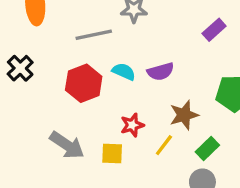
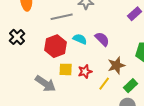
purple semicircle: (161, 72) -> (102, 39), turned -119
yellow square: (112, 153) -> (66, 69), moved

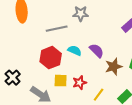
black cross: (17, 37) -> (13, 78), moved
brown star: (116, 65) -> (114, 67), moved

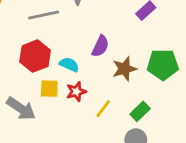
cyan semicircle: (75, 51) -> (69, 65), moved
purple semicircle: (97, 51) -> (100, 46), turned 70

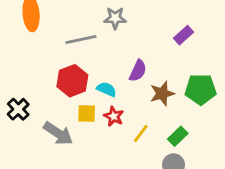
red star: (76, 92) -> (114, 116), turned -30

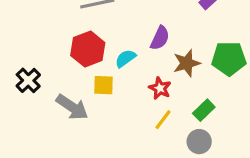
cyan semicircle: (107, 89) -> (125, 58), turned -60
red star: (114, 116) -> (160, 88), moved
yellow line: (141, 133) -> (163, 120), moved

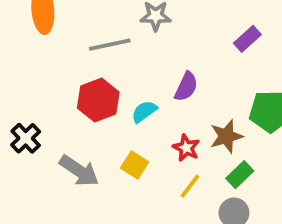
brown star: (187, 63) -> (226, 136), moved
yellow square: (103, 85) -> (135, 165), moved, turned 30

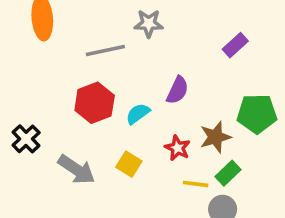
yellow line: (190, 186) -> (196, 184), moved, turned 60

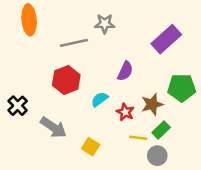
purple rectangle: (235, 45) -> (166, 39), size x1.6
cyan semicircle: (138, 114) -> (100, 99), moved
yellow square: (129, 164) -> (91, 147), moved

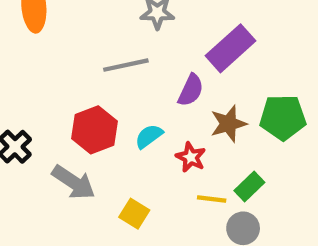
purple rectangle: (166, 39) -> (231, 48), moved
gray line: (74, 43) -> (126, 65), moved
red hexagon: (66, 80) -> (94, 130), moved
brown star: (152, 104) -> (228, 124), moved

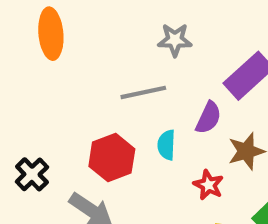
cyan semicircle: (149, 136) -> (166, 145), moved, turned -52

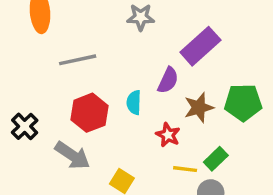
gray line: (143, 92) -> (78, 60), moved

